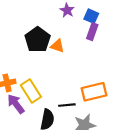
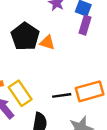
black line: (67, 105) -> (62, 95), moved

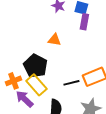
black pentagon: (25, 36) -> (35, 66), moved

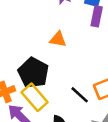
black line: (71, 83) -> (80, 95), turned 56

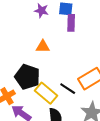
yellow rectangle: (35, 97) -> (46, 93), moved

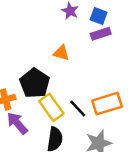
purple rectangle: (71, 23) -> (101, 34), turned 56

